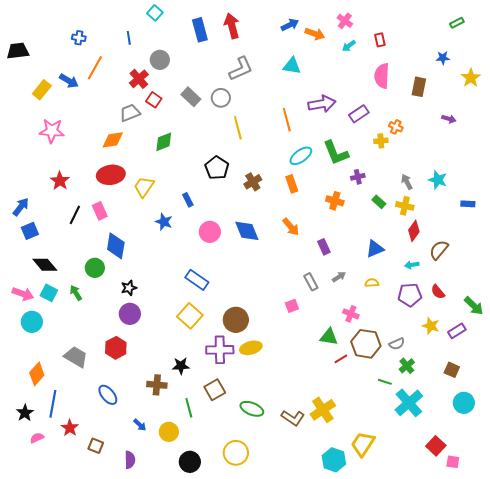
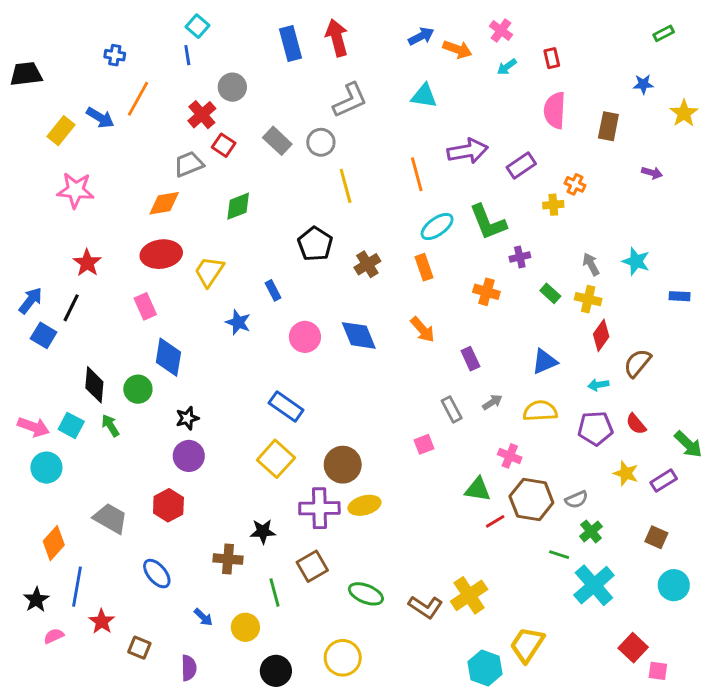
cyan square: (155, 13) -> (197, 26), moved
black line: (75, 215) -> (71, 308), moved
blue square: (30, 231) -> (44, 335), turned -36
black diamond: (45, 265) -> (94, 385), moved, turned 45
yellow semicircle: (372, 283) -> (540, 411), size x1.6

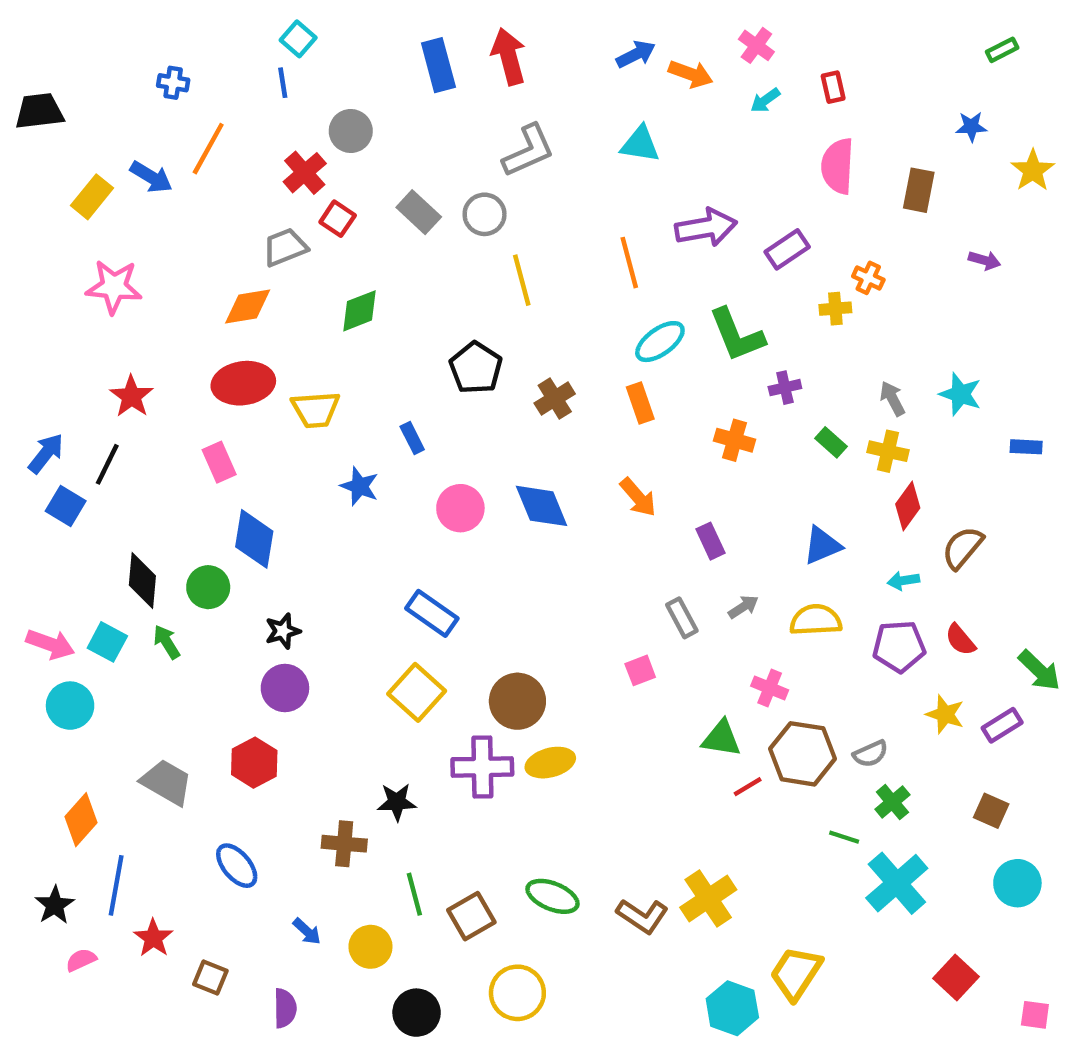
yellow trapezoid: (209, 272) -> (316, 409), turned -128
brown square: (312, 566) -> (471, 916), moved
pink square: (658, 671) -> (1035, 1015), moved

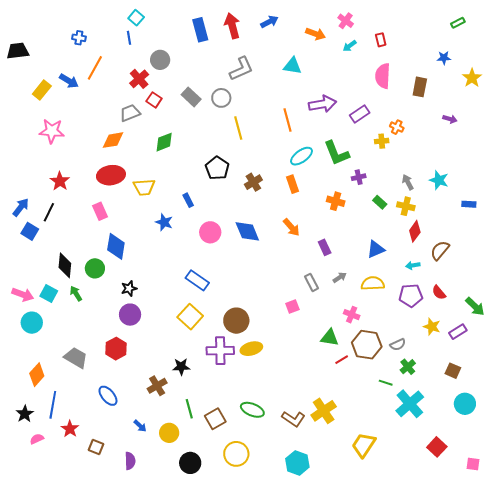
blue arrow: (636, 54) -> (269, 22), moved
brown cross: (344, 844) -> (157, 386), turned -36
cyan hexagon: (732, 1008) -> (297, 463), moved

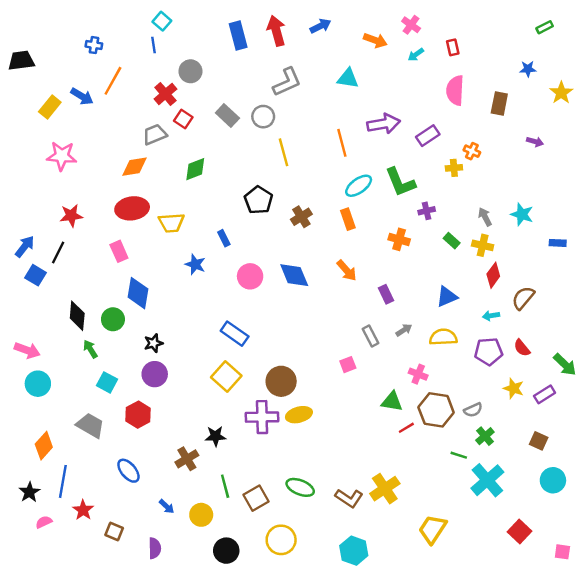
red star: (60, 181) -> (71, 216), turned 30
cyan square: (49, 293) -> (107, 382), moved

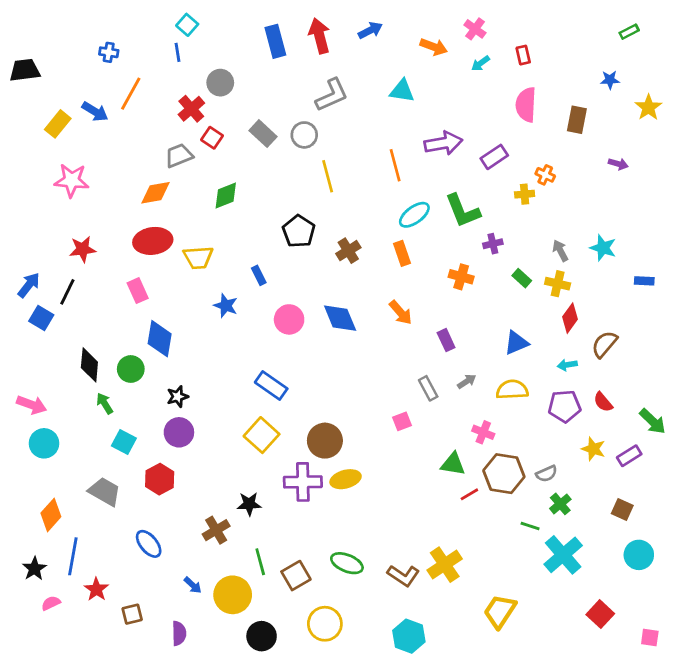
yellow circle: (201, 515) -> (233, 595), size x1.4
brown square: (114, 532) -> (132, 614), turned -36

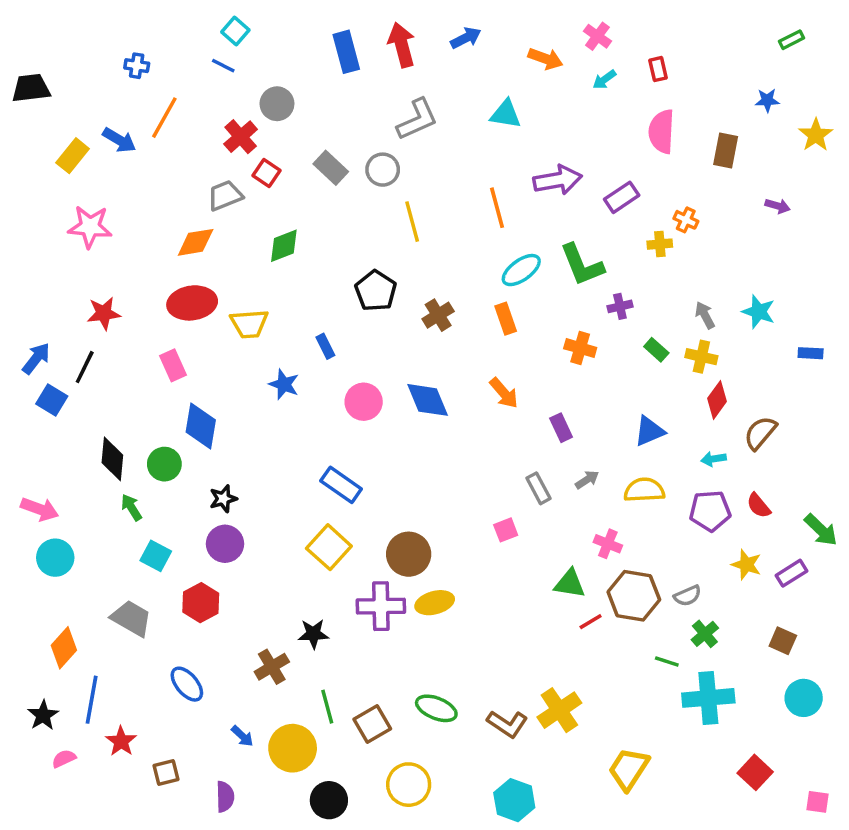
blue line: (178, 52) -> (223, 66), turned -54
cyan cross: (563, 555) -> (708, 698), turned 36

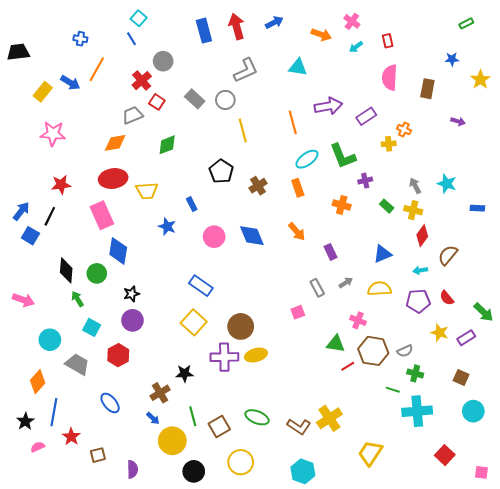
blue line: (223, 66) -> (131, 39), turned 32
pink rectangle: (173, 365) -> (102, 215), size x1.5
cyan circle: (55, 558) -> (50, 340), moved
green cross: (705, 634) -> (415, 373), turned -35
blue arrow: (242, 736) -> (153, 418), moved

